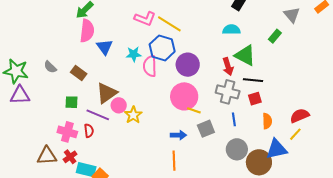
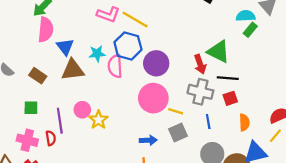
cyan semicircle: (231, 30) -> (246, 16), moved
brown triangle: (107, 93) -> (73, 70), moved, turned 30
yellow line: (194, 110) -> (176, 111), moved
purple line: (98, 115) -> (60, 121), turned 60

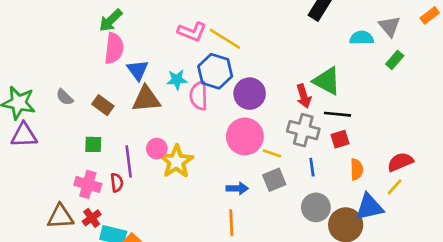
green rectangle: (250, 30) -> (395, 60), moved
yellow star: (98, 120) -> (176, 161), size x1.4

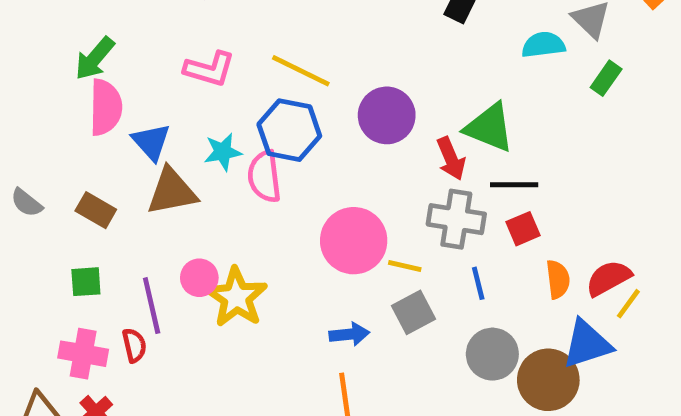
pink L-shape: (192, 32) -> (209, 69), moved
purple circle: (250, 94) -> (387, 115), moved
red semicircle: (400, 162) -> (609, 278), moved

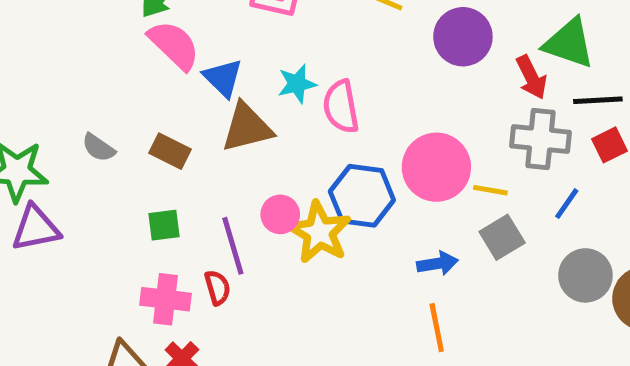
pink semicircle: (106, 107) -> (174, 45), turned -44
blue hexagon: (289, 130) -> (362, 196), moved
blue line: (478, 283) -> (567, 204), turned 52

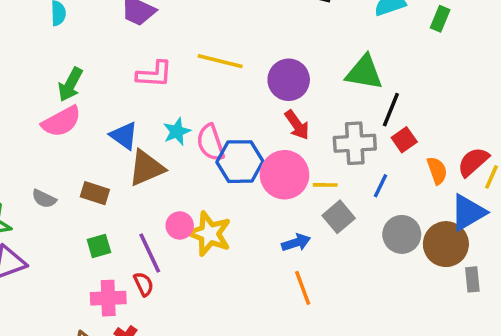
pink semicircle: (174, 45) -> (61, 121), moved, turned 117
red arrow: (531, 77) -> (297, 125), moved
black line: (598, 100) -> (391, 110), turned -56
blue hexagon: (362, 196) -> (240, 162), moved

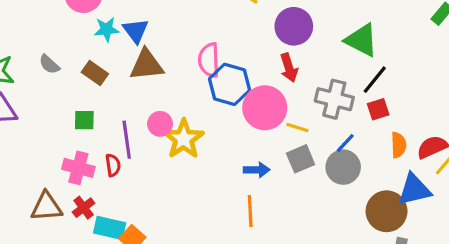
cyan star: (177, 131) -> (107, 29), moved
gray circle: (402, 234) -> (343, 167), moved

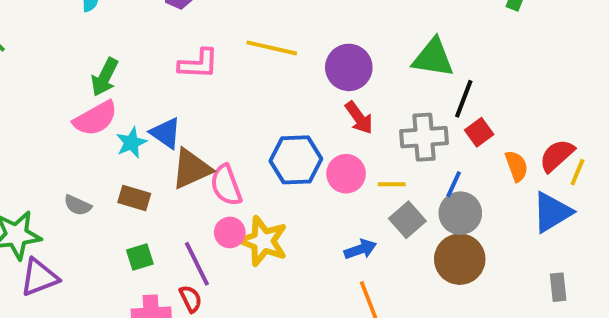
pink semicircle: (209, 60) -> (226, 185), moved
pink circle: (265, 108) -> (346, 174), size x0.7
brown circle: (387, 211) -> (460, 259), moved

